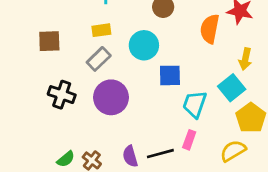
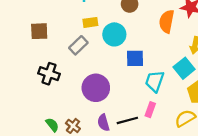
yellow rectangle: (101, 30) -> (90, 22), moved
purple circle: (111, 97) -> (96, 88), moved
green semicircle: (66, 159) -> (52, 125), turned -88

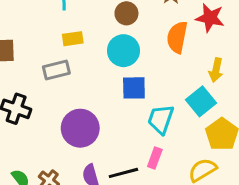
cyan circle: (114, 34) -> (123, 51), moved
gray rectangle: (78, 45) -> (56, 70), turned 30

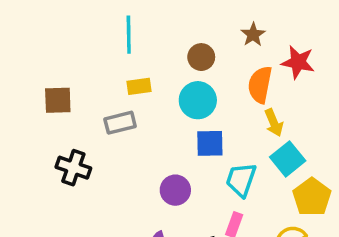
yellow arrow: (216, 70) -> (274, 123), moved, turned -35
purple circle: (80, 128) -> (175, 190), moved, size x0.7

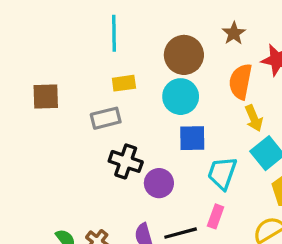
brown circle: (201, 57) -> (184, 55), size x1.5
black cross: (73, 168) -> (126, 161), moved

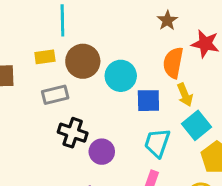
brown circle: (184, 55) -> (83, 61), moved
yellow rectangle: (124, 83) -> (45, 57), moved
blue square: (192, 138) -> (148, 101), moved

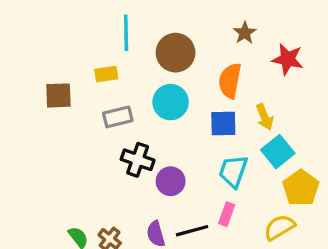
brown circle: (83, 61) -> (176, 53), moved
orange semicircle: (173, 63) -> (230, 81), moved
cyan circle: (121, 76) -> (171, 102), moved

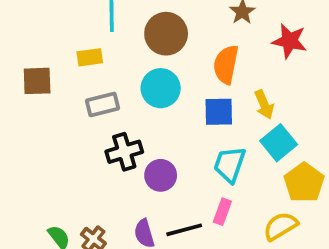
black cross: (138, 160) -> (124, 152), turned -36

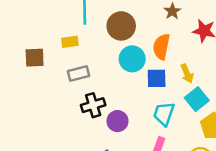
cyan circle: (161, 88) -> (132, 59), moved

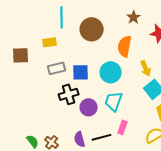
cyan circle: (132, 59) -> (111, 72), moved
blue square: (157, 78) -> (81, 72), moved
cyan trapezoid: (164, 114) -> (114, 101), moved

